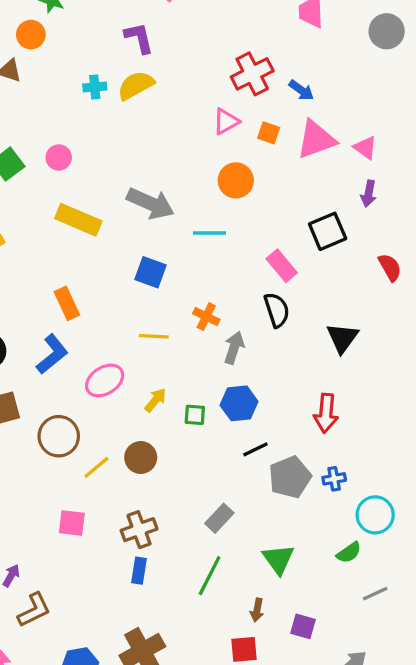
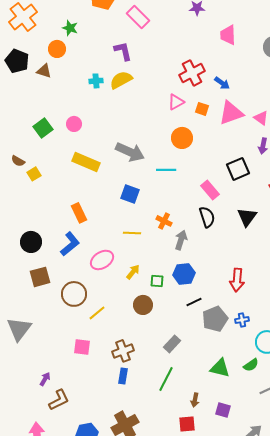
black triangle: (342, 338) -> (247, 217), moved
brown circle: (141, 458) -> (143, 305), moved
green triangle: (278, 559) -> (220, 368), moved, turned -40

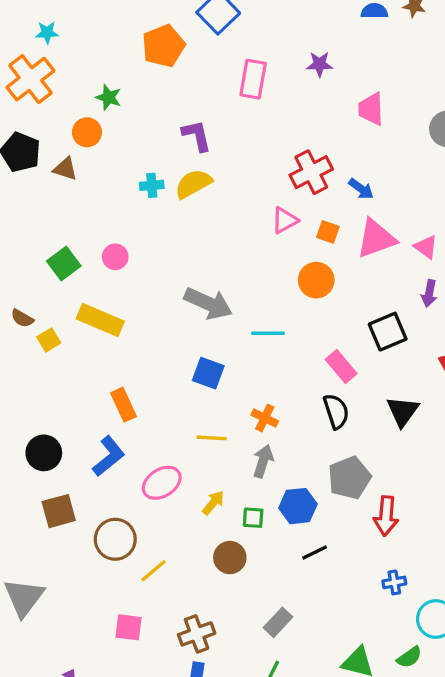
pink rectangle: (138, 17) -> (253, 79), moved, turned 55
orange circle: (182, 138) -> (316, 280), moved
yellow rectangle: (86, 162) -> (100, 320), moved
gray arrow: (181, 240) -> (263, 461), moved
gray pentagon: (215, 319) -> (349, 478), moved

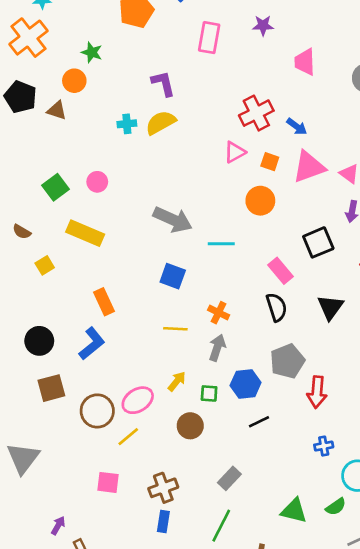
yellow square: (49, 340) -> (45, 265), moved
pink ellipse: (162, 483) -> (138, 400), moved

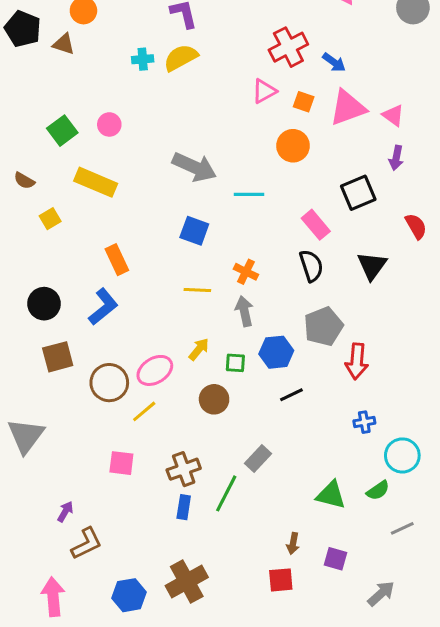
gray arrow: (217, 348) -> (244, 311), turned -30
green line: (221, 526) -> (226, 493), moved

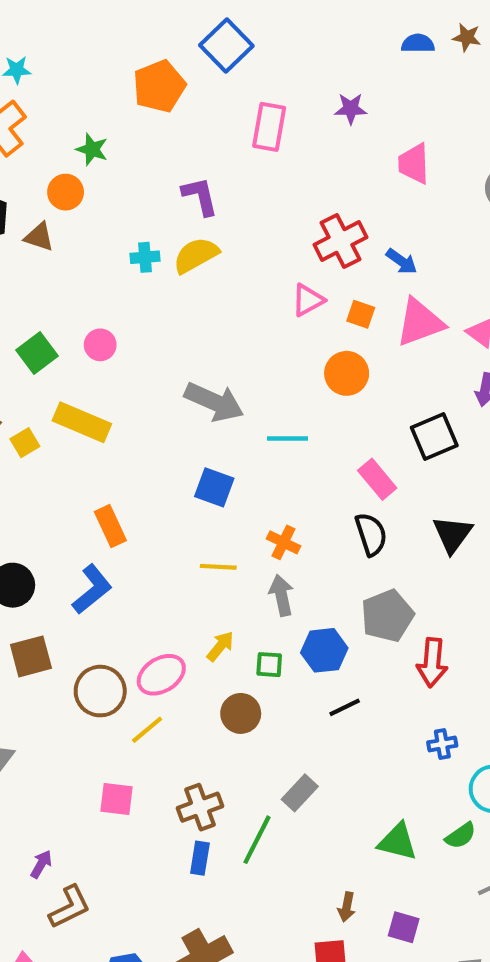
yellow square: (50, 219) -> (25, 443), moved

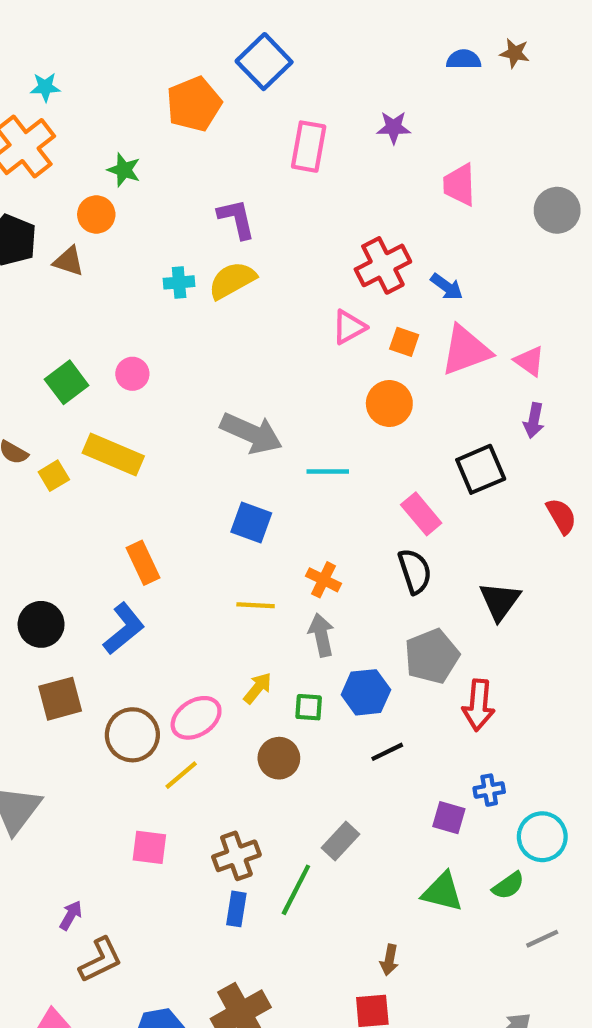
black triangle: (452, 534) -> (500, 601), moved
purple square: (404, 927) -> (449, 818), moved

